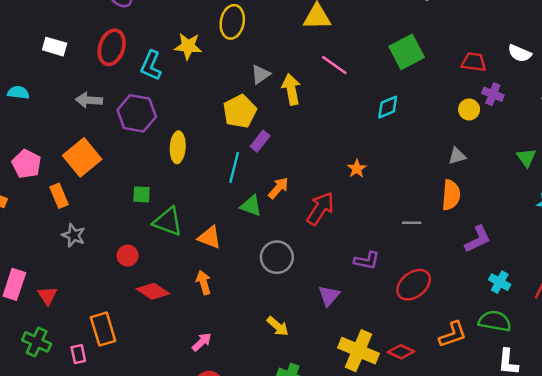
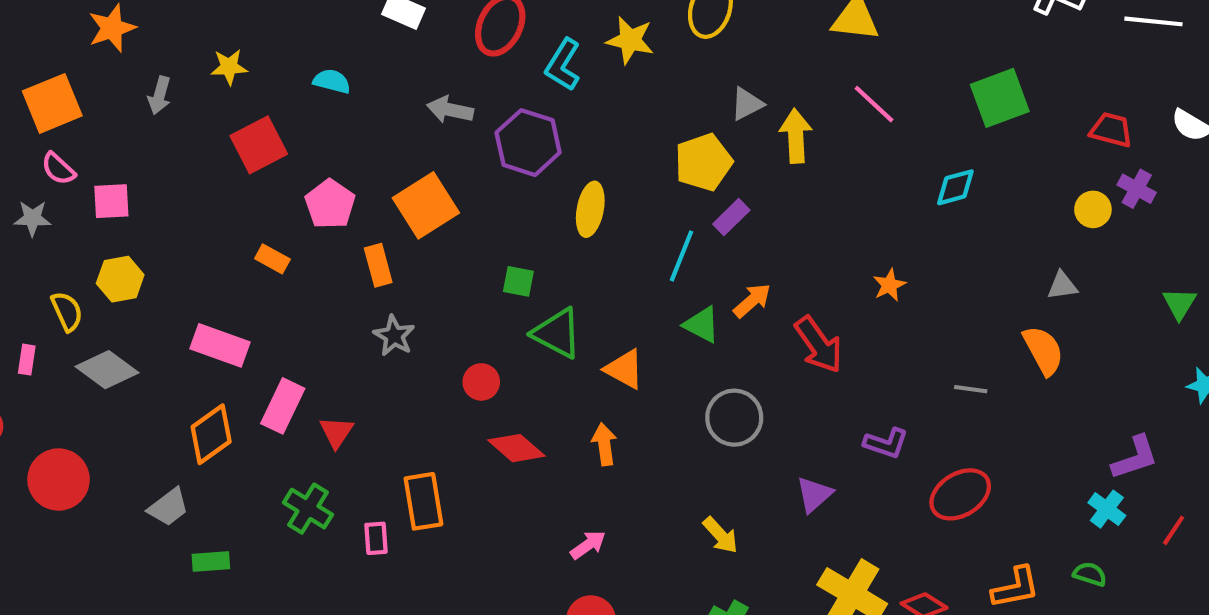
orange semicircle: (451, 195) -> (1043, 350), turned -40
red arrow: (320, 209) -> (819, 345), turned 104
purple L-shape: (478, 239) -> (1135, 458), moved
green semicircle: (495, 321) -> (1090, 574), size x0.6

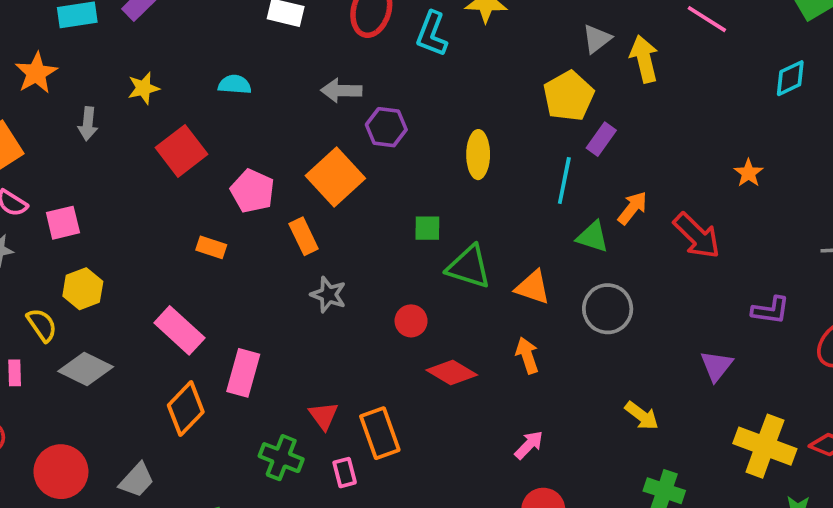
purple hexagon: (528, 143) -> (386, 127), moved, size x0.7
pink rectangle: (220, 345) -> (179, 330), turned 33
gray circle: (734, 418) -> (608, 309), moved
red triangle: (336, 432) -> (324, 416), moved
gray trapezoid: (168, 507) -> (137, 480), moved

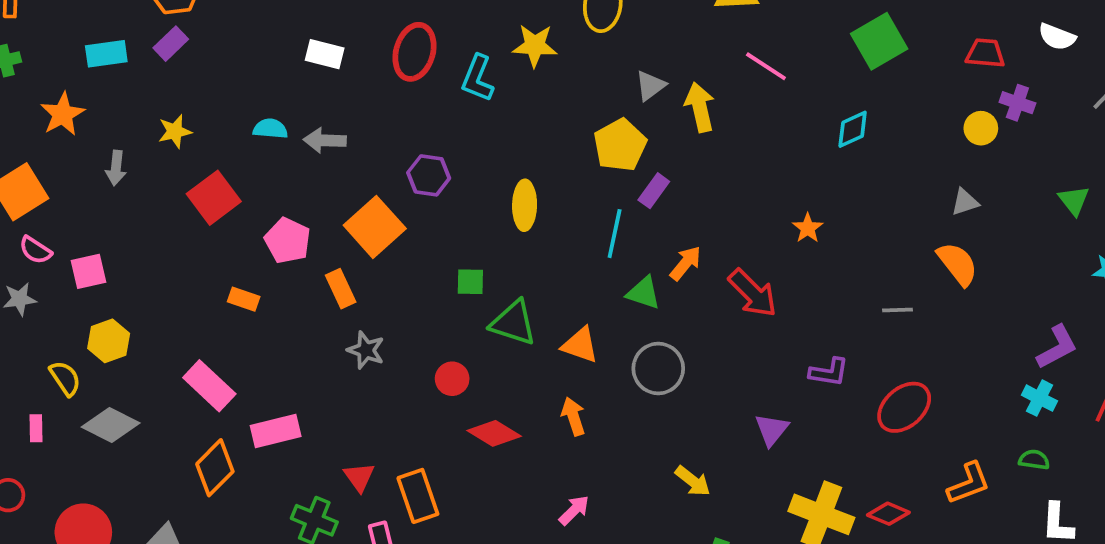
gray arrow: (341, 91) -> (325, 140), moved
pink rectangle: (243, 373) -> (276, 431), turned 60

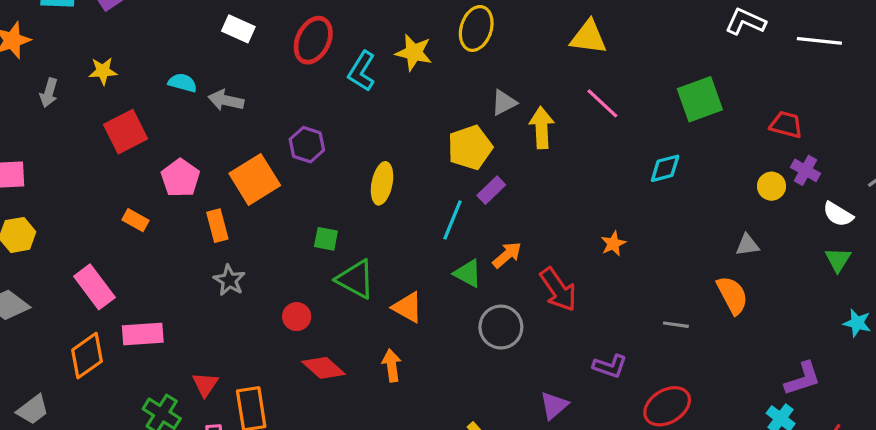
white semicircle: (1057, 37) -> (838, 214), moved
gray circle: (658, 369) -> (501, 327), moved

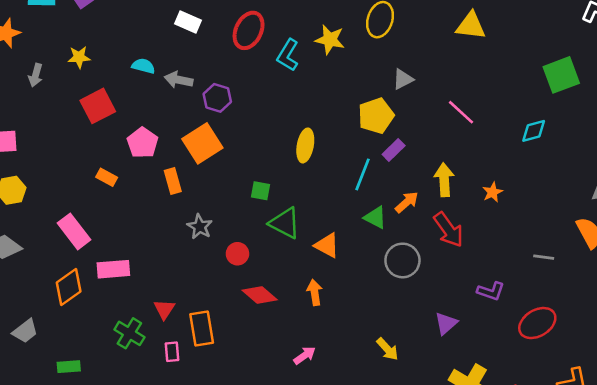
pink line: (602, 103) -> (461, 112), moved
yellow arrow: (542, 128) -> (444, 180), moved
purple hexagon: (307, 145) -> (217, 98), moved
gray star: (229, 280) -> (200, 227), moved

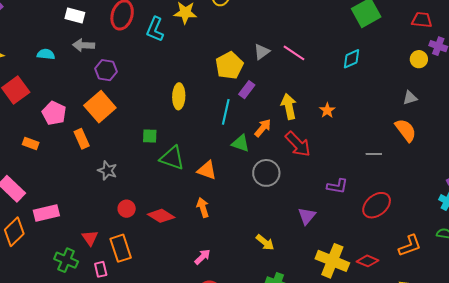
gray triangle: (403, 79) -> (262, 52), moved
gray arrow: (179, 80) -> (84, 45), moved
red circle: (237, 254) -> (127, 209), moved

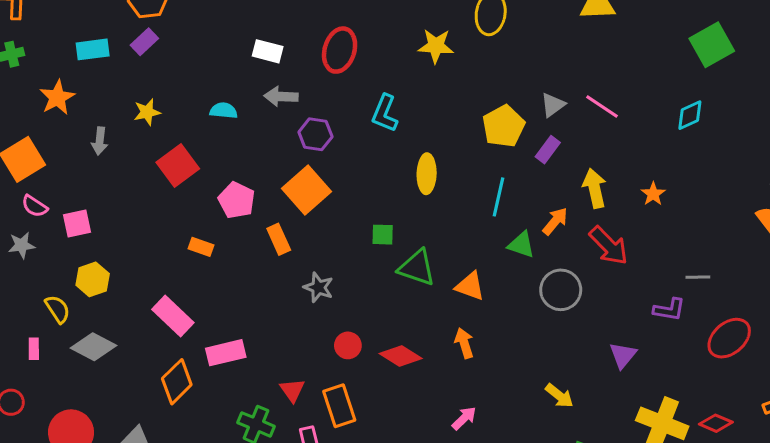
cyan L-shape: (155, 29) -> (385, 113), moved
purple rectangle: (247, 90) -> (548, 150), moved
gray line: (374, 154) -> (698, 277), moved

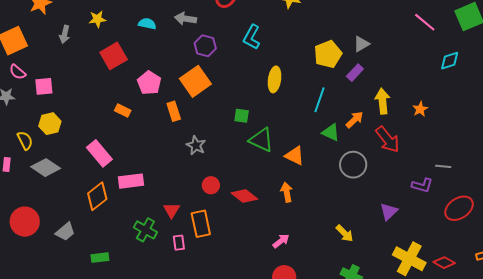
pink line: (602, 107) -> (425, 22), moved

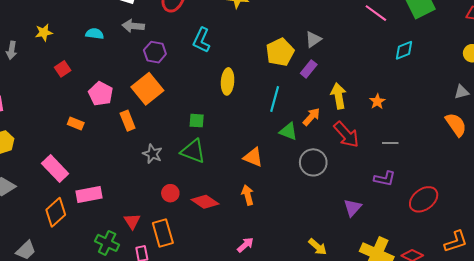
red square: (114, 56) -> (63, 69), size x0.6
green triangle: (261, 140) -> (193, 151), moved
gray line: (443, 166) -> (390, 143), moved
yellow arrow: (345, 233) -> (318, 247), moved

